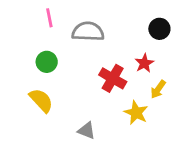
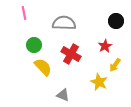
pink line: (49, 18) -> (24, 13), moved
red cross: (113, 78) -> (71, 54), moved
yellow semicircle: (41, 100) -> (43, 67), moved

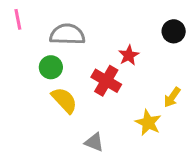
pink line: (24, 13) -> (18, 19), moved
gray semicircle: (64, 23) -> (67, 34), moved
red star: (105, 46) -> (129, 55), moved

